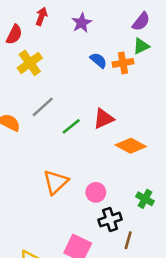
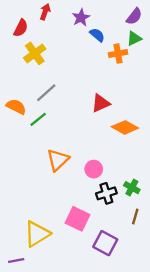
blue semicircle: (98, 60) -> (97, 35), moved
green line: (71, 126) -> (38, 119), moved
green cross: (145, 199) -> (132, 188), moved
brown line: (128, 240) -> (135, 217), moved

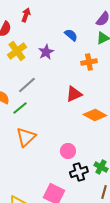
purple star: (81, 18) -> (46, 52), moved
orange cross: (118, 53) -> (89, 62), moved
orange triangle: (58, 160) -> (26, 137), moved

